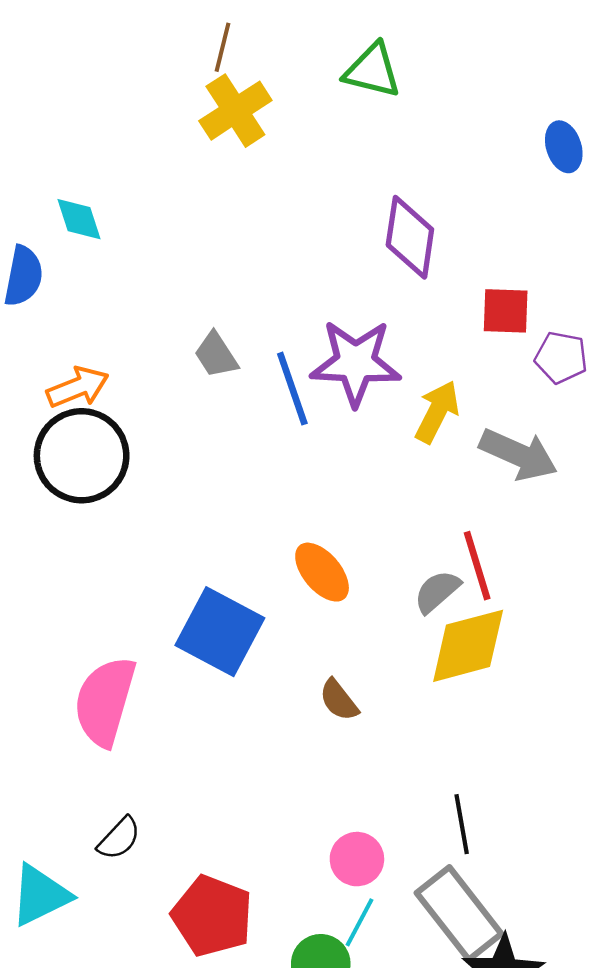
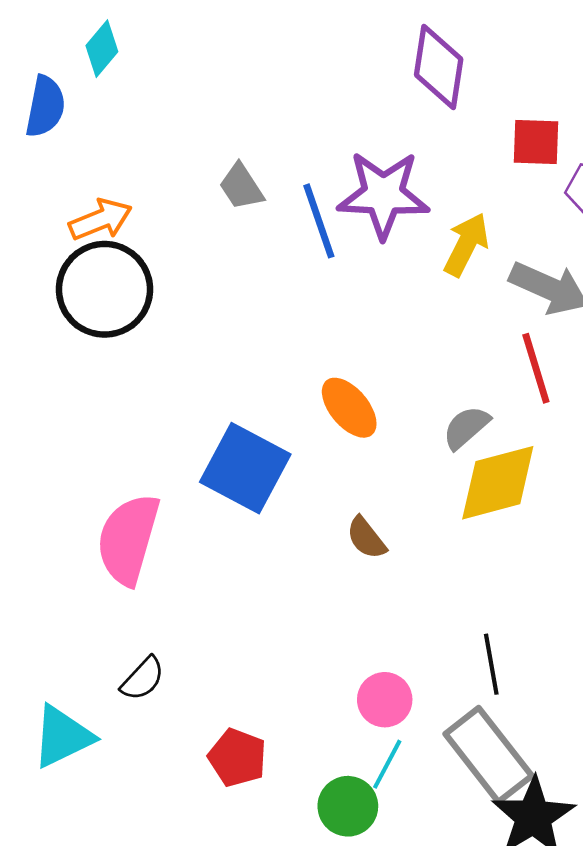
cyan diamond: (79, 219) -> (102, 49), turned 58
red line: (477, 566) -> (536, 368), moved
red pentagon: (212, 916) -> (237, 758), size x0.7

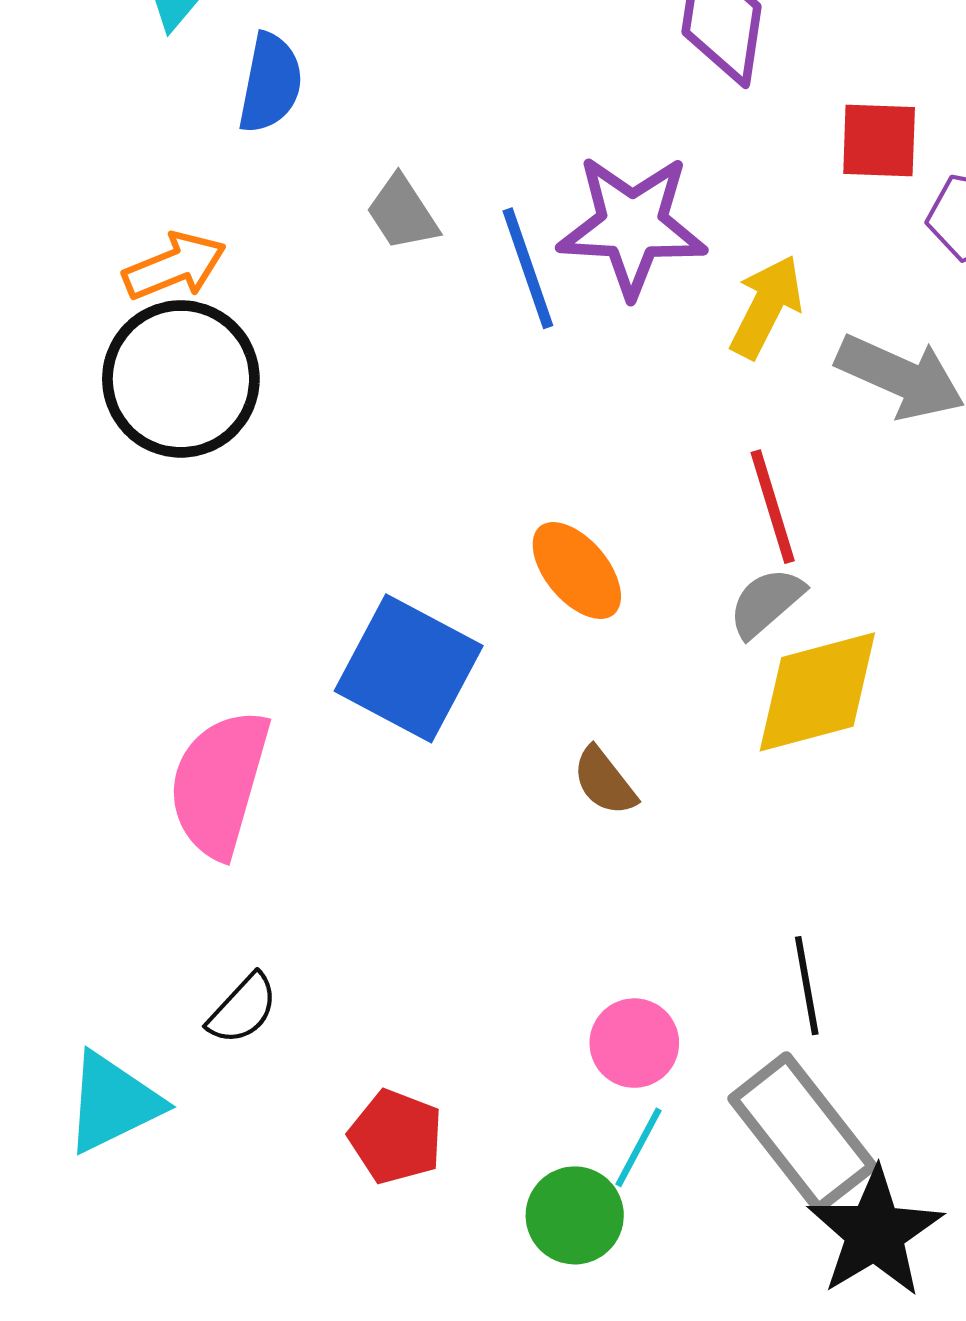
blue semicircle: (45, 106) -> (270, 83), moved
red line: (536, 368) -> (773, 507), moved

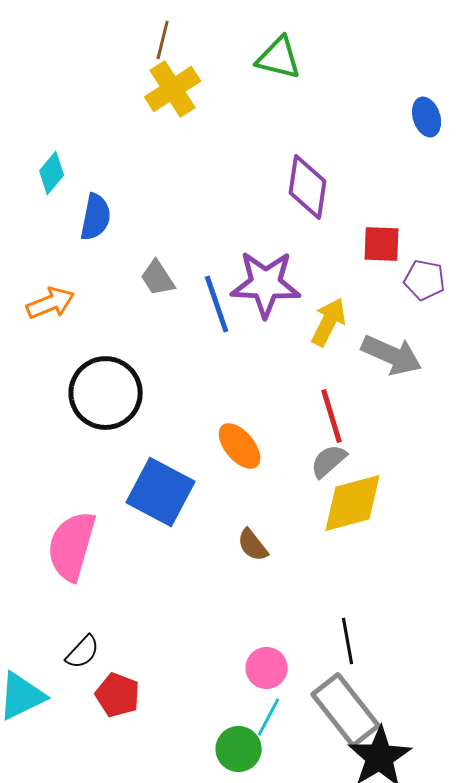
black circle: (181, 379) -> (106, 393), moved
red pentagon: (396, 1137) -> (118, 695), moved

